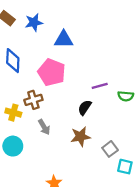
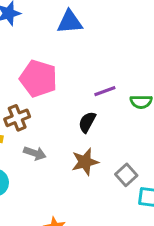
blue triangle: (64, 39) -> (70, 22), moved
gray arrow: (44, 127) -> (35, 153), turned -35

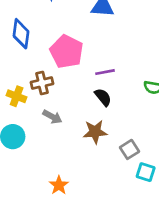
purple line: (105, 91) -> (105, 72), moved
black semicircle: (87, 122) -> (103, 97), turned 102

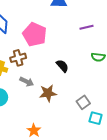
purple line: (105, 72) -> (86, 27), moved
brown star: (95, 132) -> (48, 93), moved

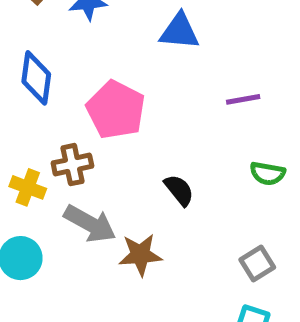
gray arrow: (27, 82) -> (90, 224), size x1.5
gray square: (83, 102) -> (257, 263), moved

